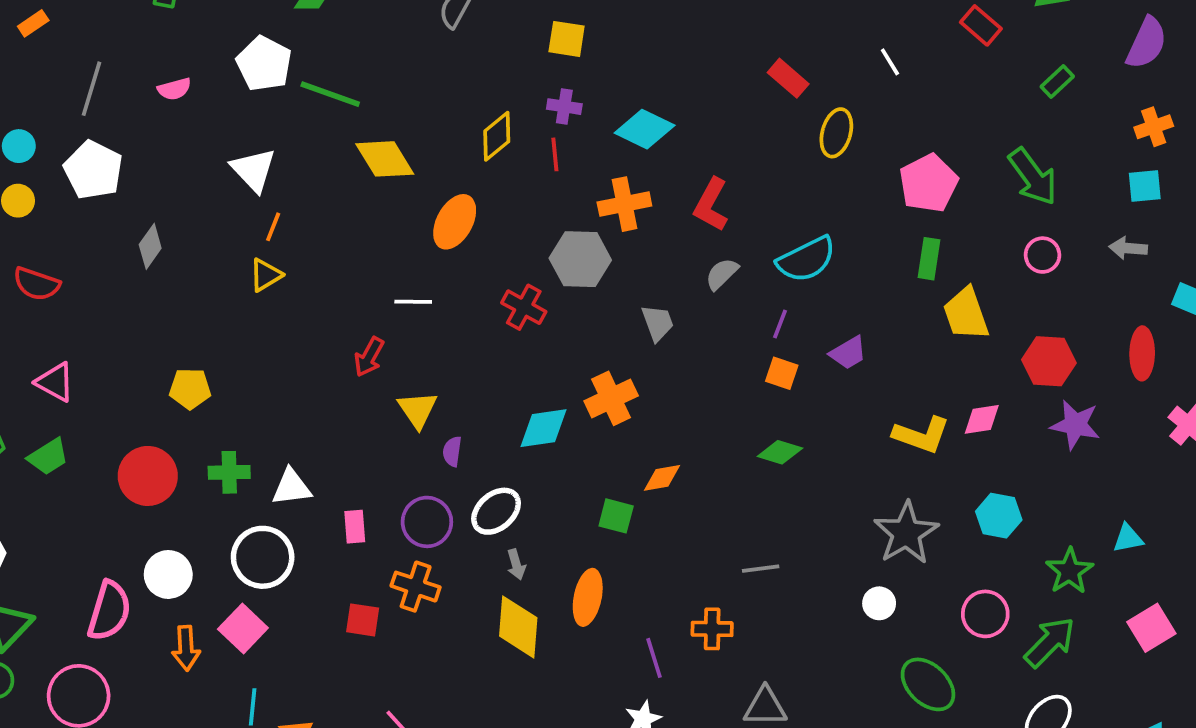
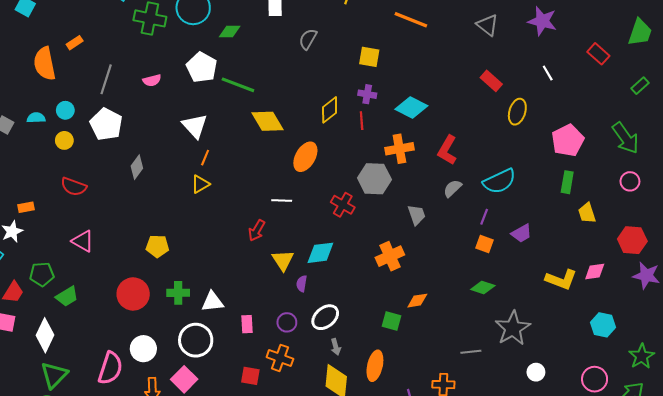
yellow trapezoid: (966, 314) -> (587, 213), size x0.7
cyan diamond: (543, 428) -> (320, 253), moved
green trapezoid: (48, 457) -> (67, 296), moved
purple circle: (427, 522) -> (287, 322), size x0.7
gray star: (906, 533) -> (513, 328), moved

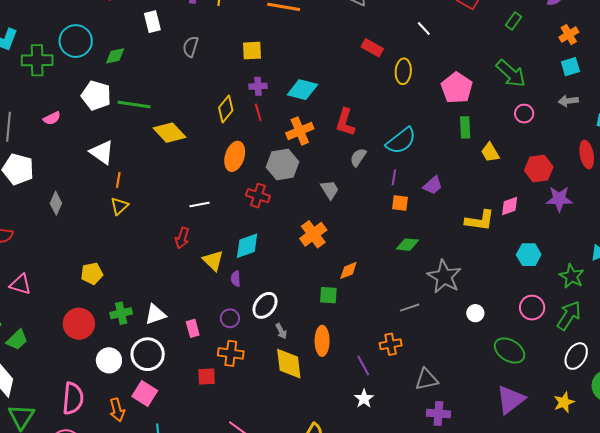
orange ellipse: (305, 157) -> (235, 156), moved
white circle: (143, 349) -> (109, 360), moved

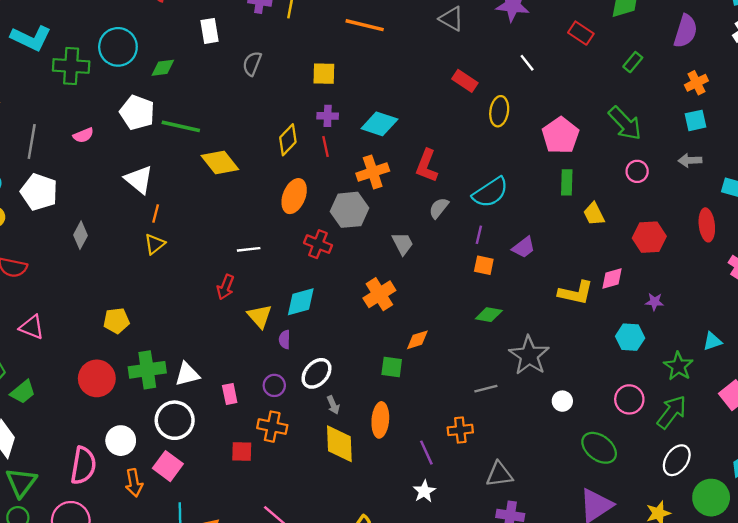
purple star: (559, 199) -> (654, 302), moved, size x0.6
green cross: (121, 313) -> (147, 370), size x1.4
white circle: (109, 360) -> (121, 441), moved

